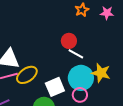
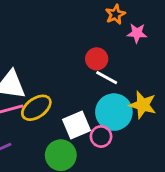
pink star: (107, 13) -> (137, 33), moved
pink circle: (80, 95) -> (101, 136), moved

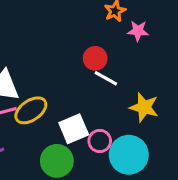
cyan circle: (114, 112) -> (129, 155), moved

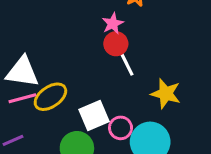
pink star: (138, 31) -> (113, 24), moved, turned -30
white line: (106, 78) -> (127, 64), turned 35

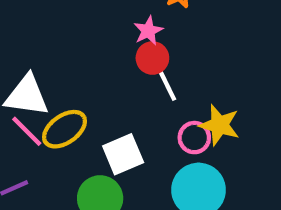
pink line: (22, 98) -> (27, 131), turned 60
pink circle: (121, 128) -> (194, 138), moved

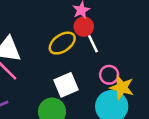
yellow star: (219, 125) -> (122, 87), moved
yellow ellipse: (64, 129) -> (62, 43), moved

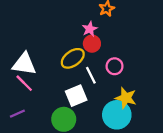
white line: (93, 43) -> (91, 75), moved
pink circle: (109, 75) -> (115, 66), moved

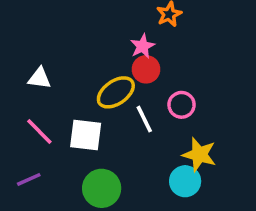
white triangle: (24, 64) -> (39, 78), moved, size x0.6
white square: (76, 96) -> (86, 135), moved, turned 30
cyan circle: (117, 115) -> (185, 181), size x0.7

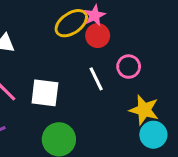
yellow ellipse: (116, 92) -> (71, 23), moved
cyan circle: (185, 181) -> (153, 135), moved

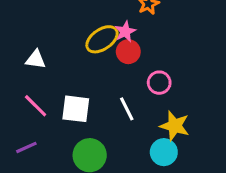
white line: (96, 79) -> (127, 109), moved
cyan circle: (153, 135) -> (164, 152), moved

